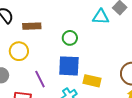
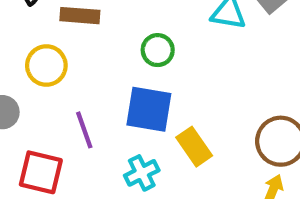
yellow rectangle: (92, 81) -> (194, 147), turned 36

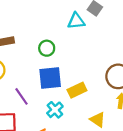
yellow rectangle: (194, 147) -> (77, 90), turned -66

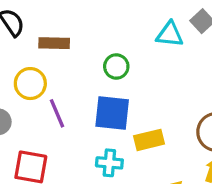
purple line: (21, 96) -> (57, 113), moved
cyan cross: (55, 110) -> (109, 163), turned 35

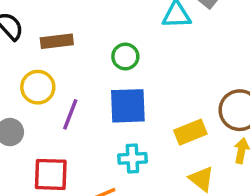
purple line: (57, 113) -> (70, 114), turned 52
yellow rectangle: (149, 140) -> (190, 132), moved

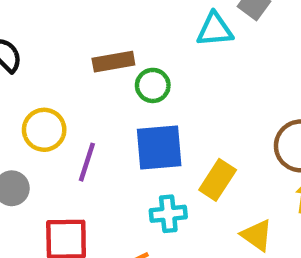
brown rectangle: (57, 41) -> (113, 62), moved
yellow rectangle: (190, 132) -> (218, 180), moved, turned -32

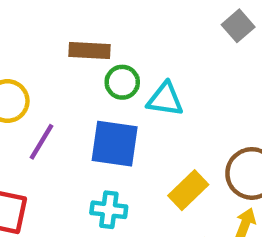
cyan triangle: (215, 30) -> (165, 99), moved
yellow rectangle: (218, 180) -> (188, 190), moved

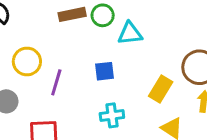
green circle: (122, 82) -> (103, 15), moved
blue square: (115, 144) -> (104, 71), size x0.6

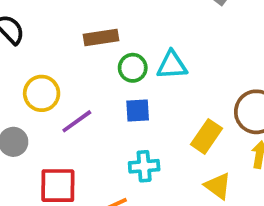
green circle: (103, 15) -> (133, 68), moved
purple line: (56, 82) -> (77, 121), turned 35

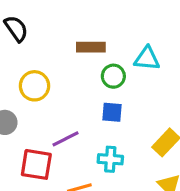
cyan triangle: (172, 65) -> (147, 59), moved
purple line: (77, 121) -> (66, 139), moved

